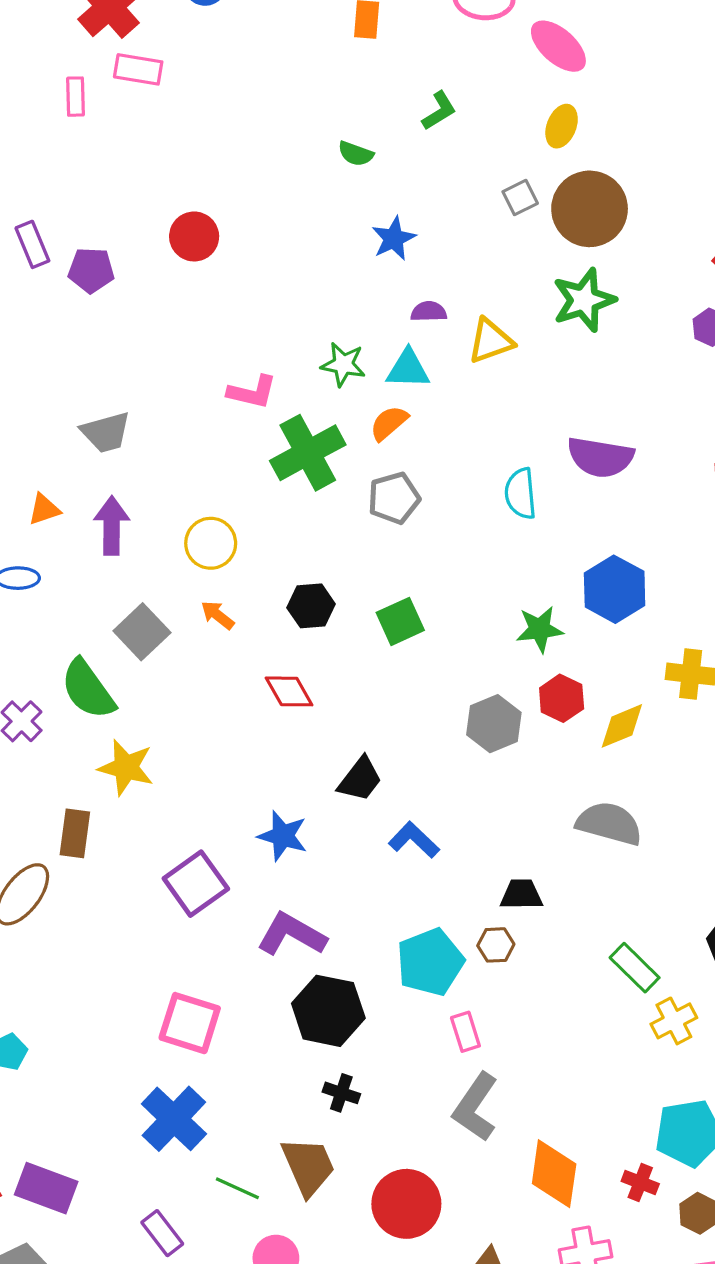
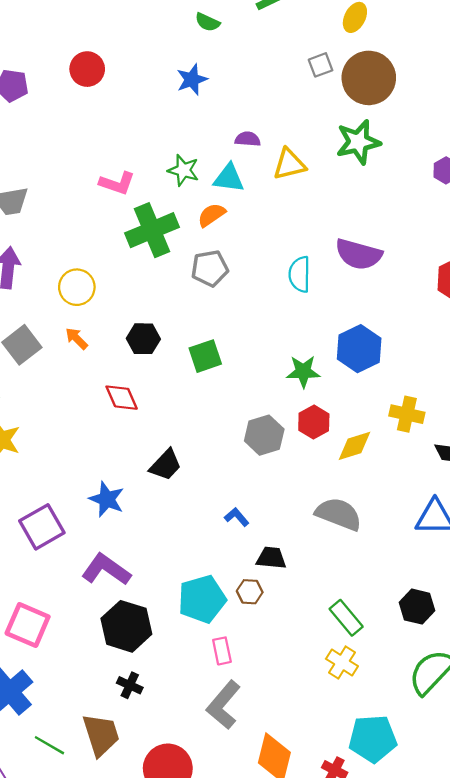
blue star: (394, 239) -> (192, 80), moved
blue L-shape: (414, 840) -> (237, 517), moved, size x0.7
yellow cross: (674, 1021) -> (342, 662), moved, turned -36

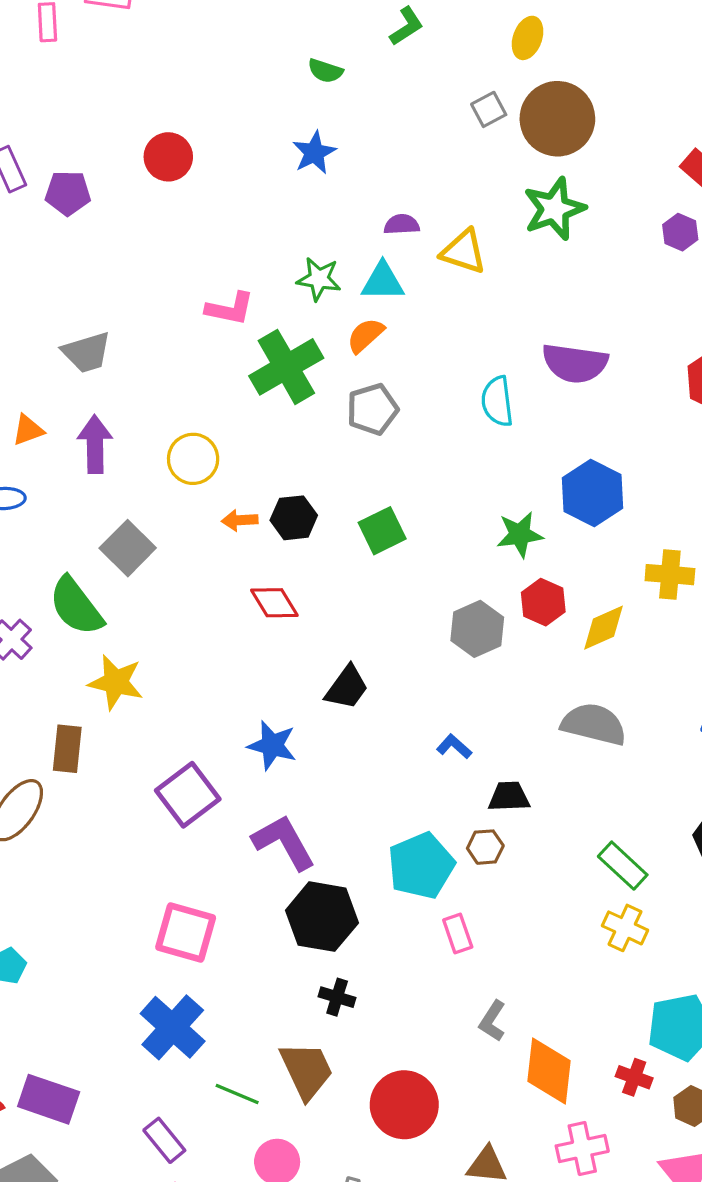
yellow triangle: (289, 164) -> (464, 252), turned 39
orange arrow: (77, 338) -> (240, 520), moved, turned -40
purple L-shape: (106, 570) -> (284, 842), turned 33
gray L-shape: (224, 705) -> (492, 1021), moved, size x0.6

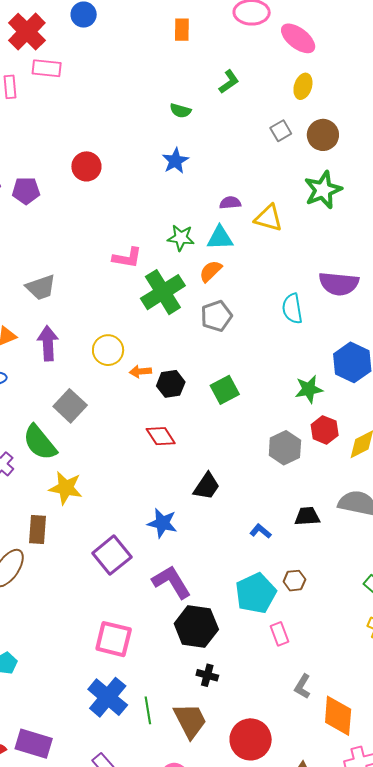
brown circle: (557, 119) -> (323, 135), size x0.7
orange arrow: (240, 520) -> (140, 371), moved
blue L-shape: (454, 747) -> (261, 531), moved
black trapezoid: (509, 797) -> (307, 516), moved
green line: (237, 1094) -> (148, 710), moved, turned 60

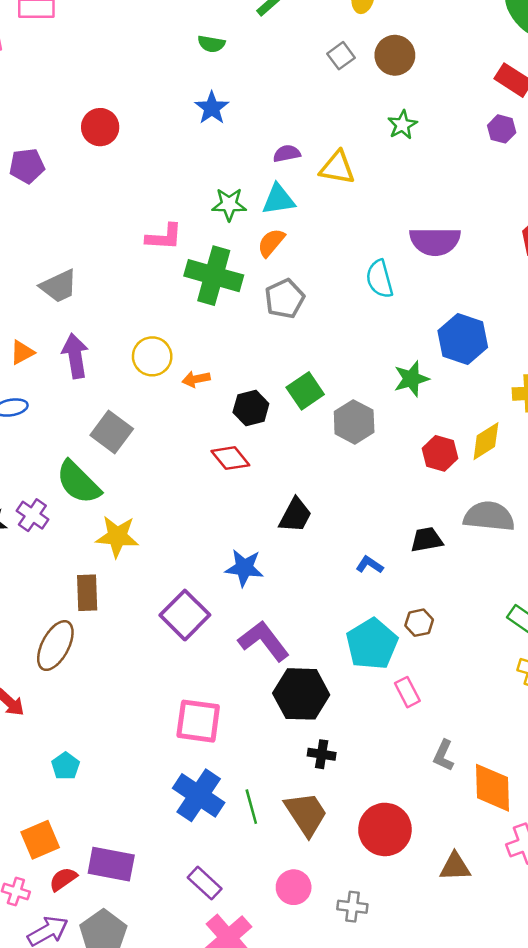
green star: (323, 190) -> (402, 125), size x0.6
green cross: (163, 292) -> (214, 276), turned -36
black hexagon: (171, 384) -> (251, 408), moved
red hexagon: (325, 430) -> (440, 453), moved
gray hexagon: (285, 448) -> (354, 422), moved

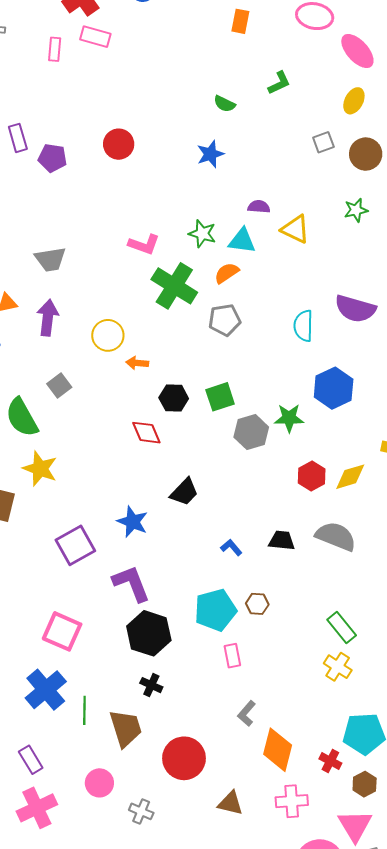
blue hexagon: (463, 339) -> (334, 388), moved
green star: (411, 379) -> (289, 418), moved
gray square: (112, 432) -> (59, 386), size x0.7

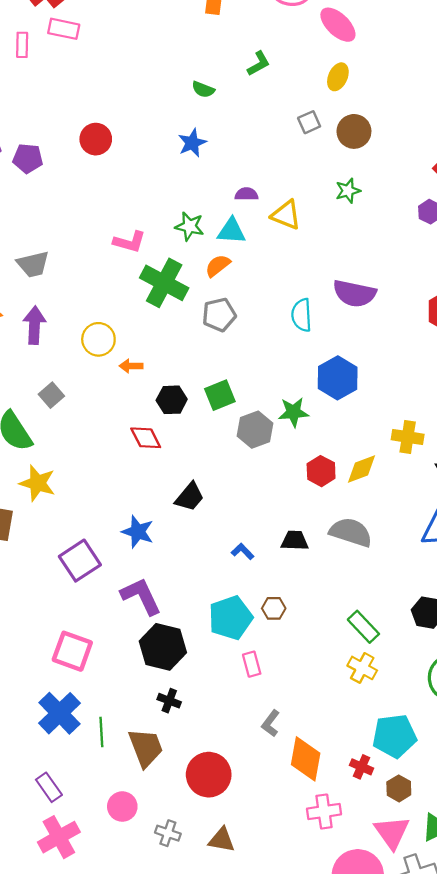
brown triangle: (231, 803) -> (222, 840), moved

